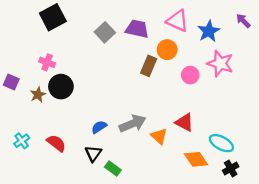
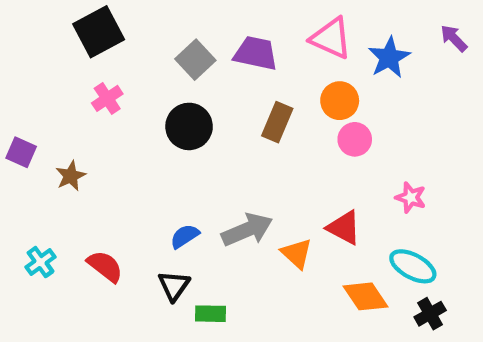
orange circle: (167, 50) -> (340, 101), moved
pink cross: (47, 62) -> (107, 98), moved, turned 35
pink star: (220, 63) -> (411, 197), moved, size x0.6
black circle: (61, 87) -> (189, 126), moved
green rectangle: (113, 169) -> (211, 314), turned -35

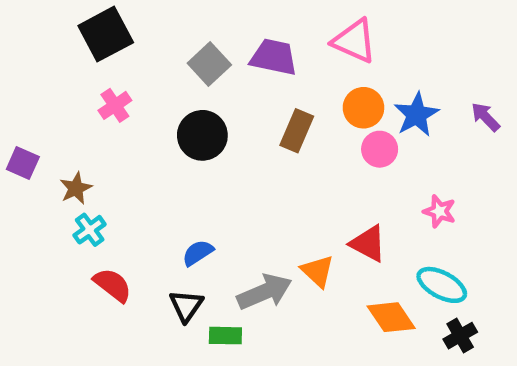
purple arrow: (454, 38) -> (485, 117), moved
blue star: (389, 58) -> (416, 115), moved
gray arrow: (247, 230) -> (265, 292), moved
cyan cross: (41, 262) -> (90, 230), moved

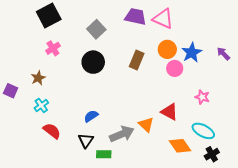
purple trapezoid: (274, 57) -> (136, 17), moved
purple square: (23, 163) -> (11, 91), moved
brown star: (76, 188) -> (38, 78), moved

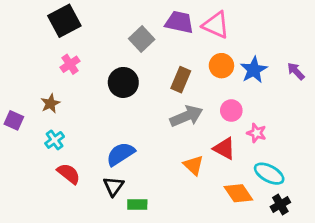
gray square: (96, 29) -> (142, 39), moved
pink circle: (175, 68) -> (231, 111), moved
pink star: (202, 97) -> (257, 133), moved
blue semicircle: (91, 116) -> (120, 154), size x1.5
gray arrow: (122, 134) -> (186, 116), moved

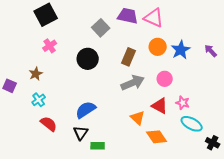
pink star: (257, 133) -> (183, 103), moved
orange diamond: (238, 193) -> (157, 137), moved
black cross: (280, 204) -> (213, 143), moved, turned -32

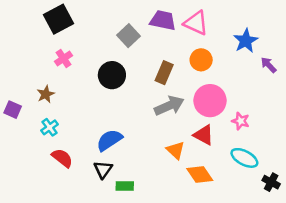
blue star: (181, 50) -> (246, 41), moved
pink circle: (165, 79) -> (210, 101), size x1.6
pink star: (183, 103) -> (241, 121), moved

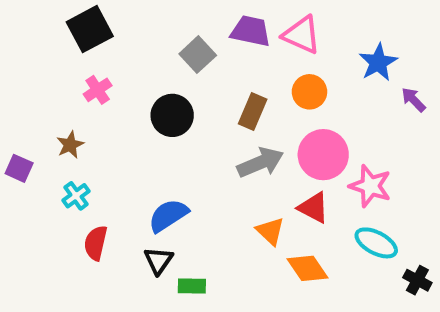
pink star: (241, 121) -> (370, 186), size x1.5
red semicircle: (62, 158) -> (96, 243), turned -115

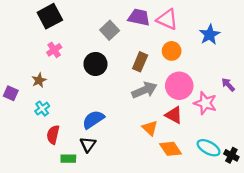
purple arrow: (413, 100) -> (228, 85), moved
cyan ellipse: (376, 243) -> (209, 148), moved
green rectangle: (192, 286) -> (68, 159), moved

